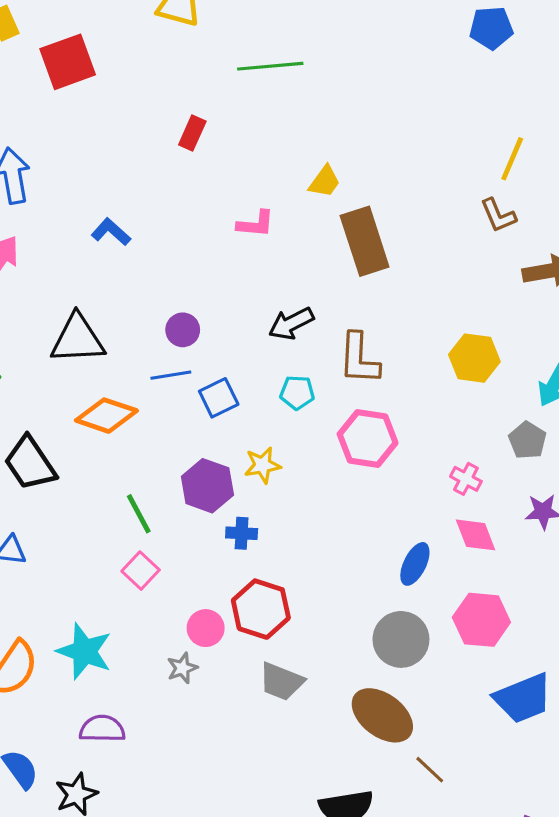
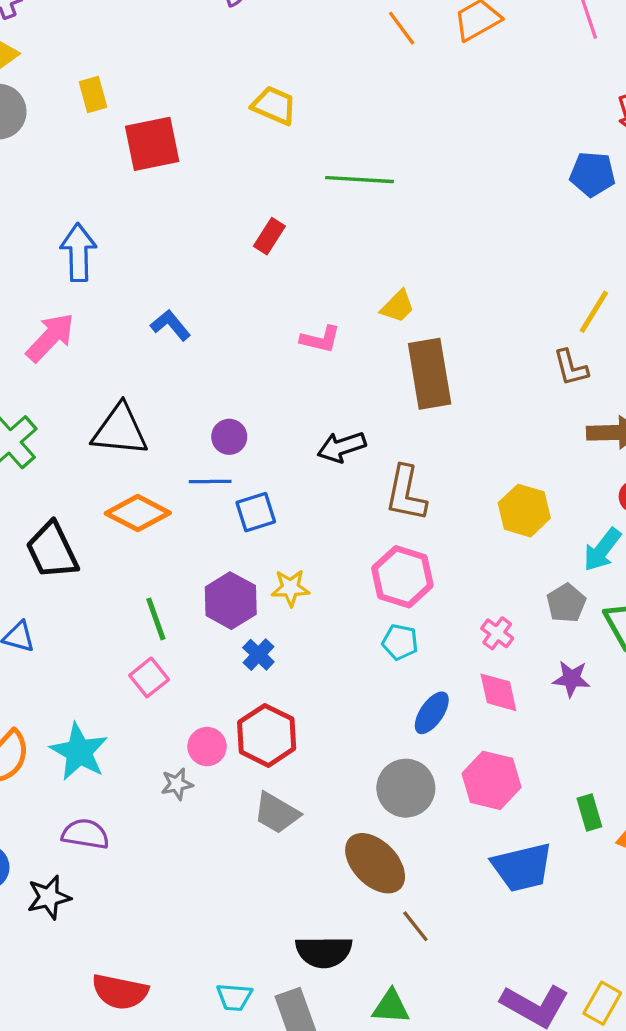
cyan pentagon: (297, 393) -> (400, 642), moved
blue cross: (242, 533) -> (258, 655), turned 32

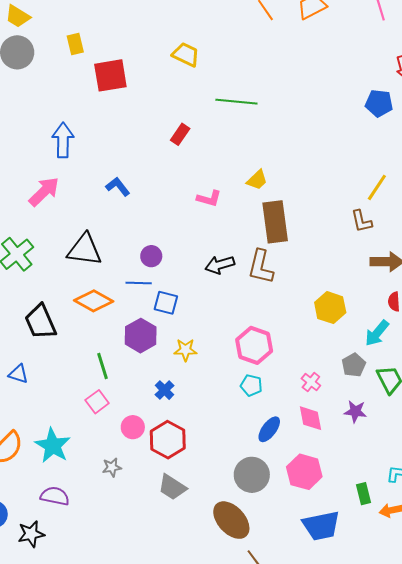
brown L-shape: (406, 493) -> (261, 267), moved
blue square: (256, 512) -> (166, 303), turned 30
purple hexagon: (231, 601) -> (141, 336), moved
pink circle: (207, 747) -> (133, 427), moved

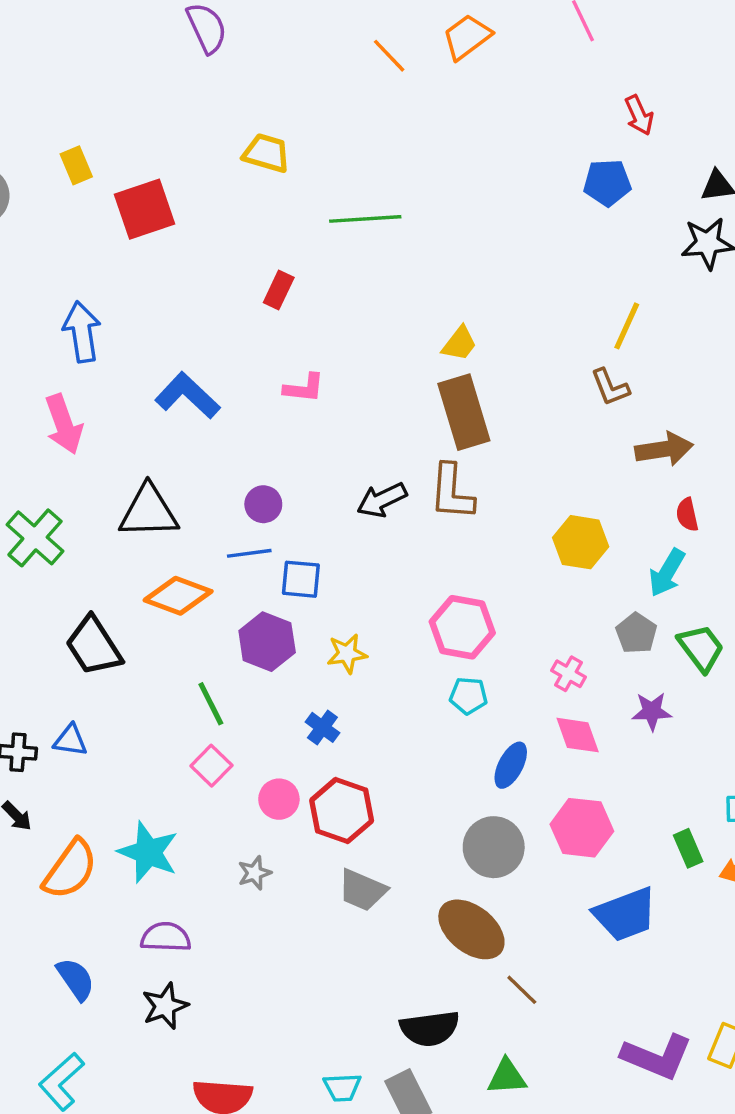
yellow trapezoid: (257, 180) -> (459, 344), moved
blue L-shape: (118, 187) -> (187, 396), size x1.5
pink arrow: (44, 192) -> (64, 424), turned 124
pink L-shape: (209, 198) -> (304, 388), moved
black star: (31, 534) -> (165, 1006), moved

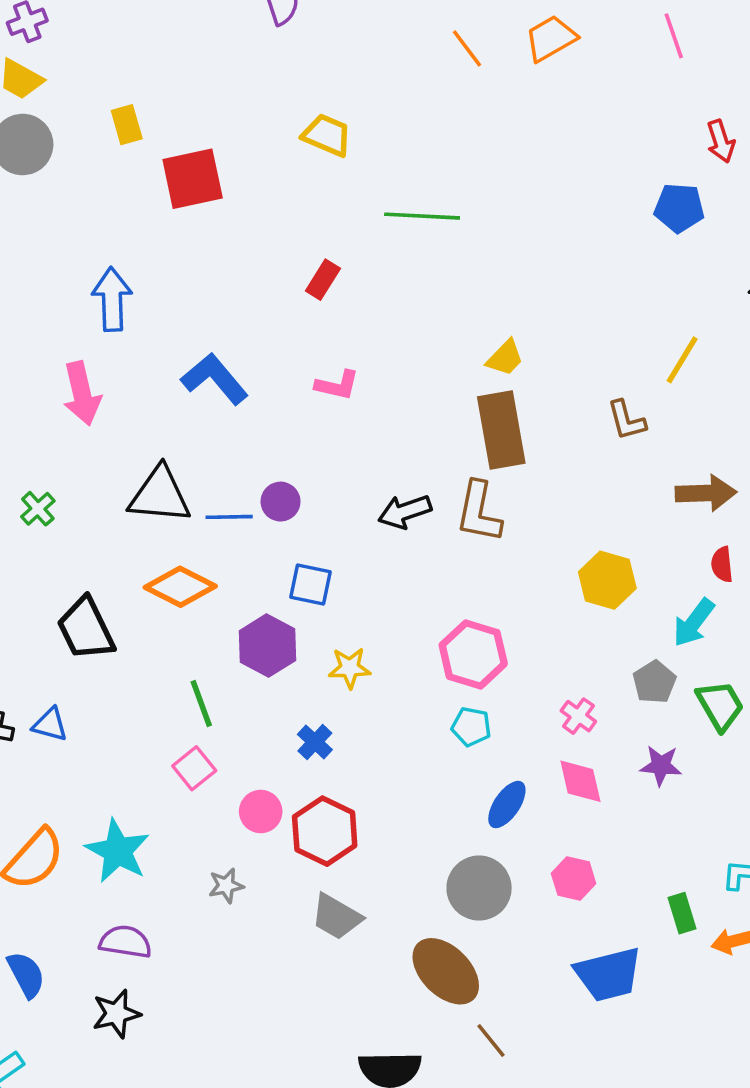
brown L-shape: (610, 387) -> (626, 420), moved
green cross: (35, 538) -> (38, 509), size x0.6
blue line: (249, 553) -> (229, 517), moved
pink hexagon: (582, 828) -> (574, 879), size x0.7

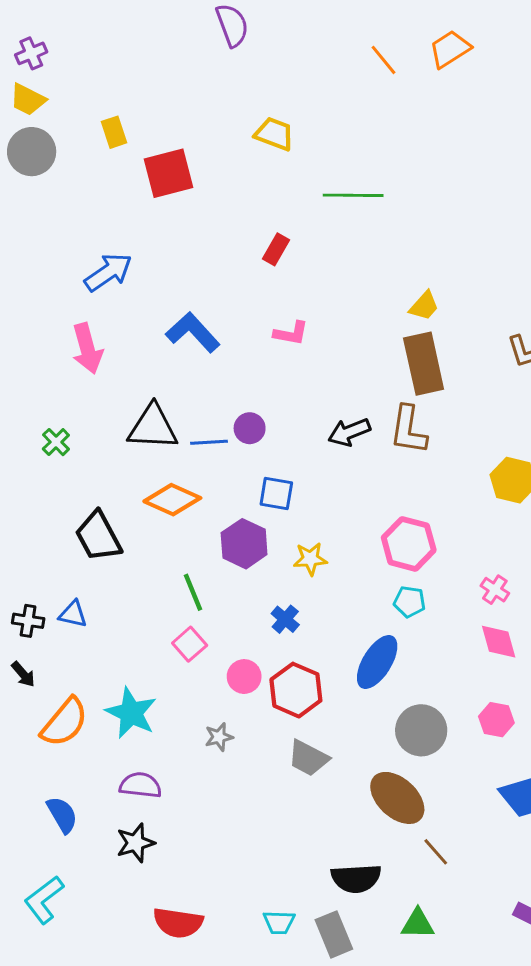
blue arrow: (112, 299) -> (108, 272), turned 60
blue ellipse: (507, 805) -> (377, 662), moved, size x1.4

